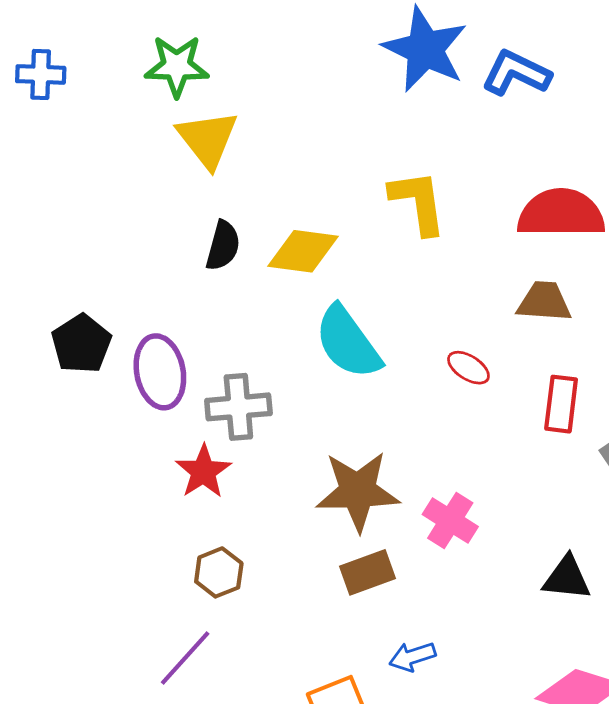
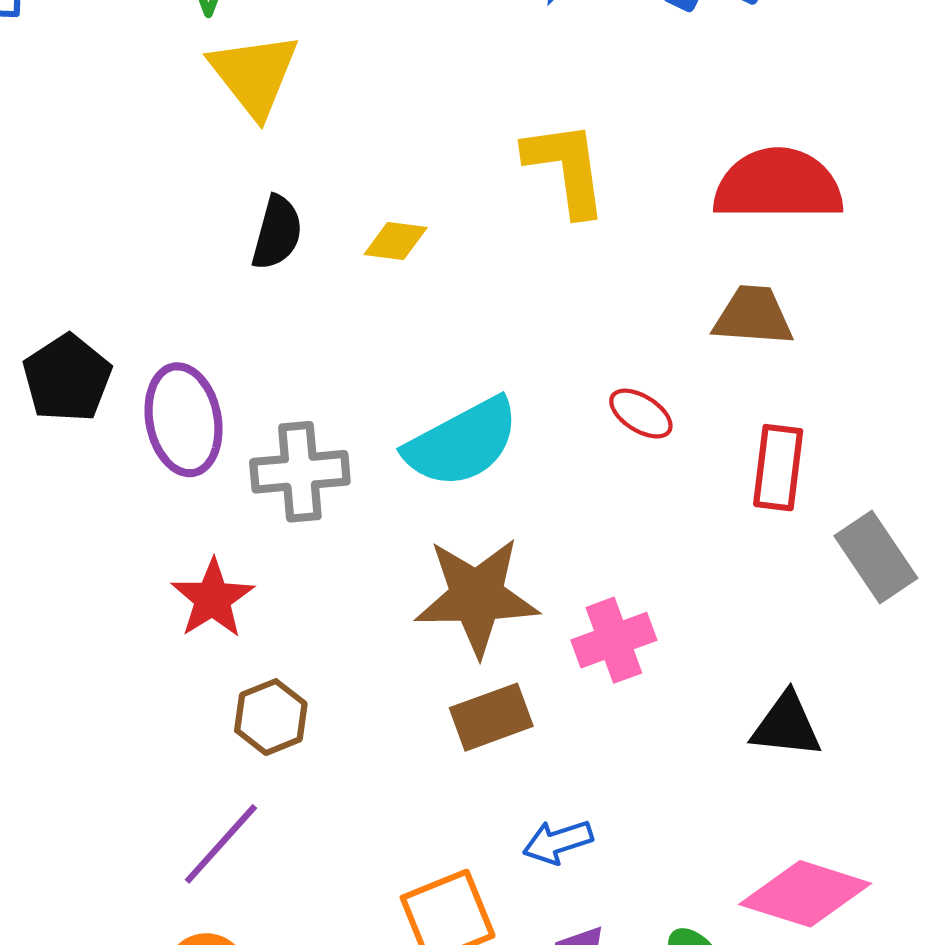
yellow diamond: (303, 251) -> (396, 241), size x0.6
cyan semicircle: (348, 342) -> (462, 443), moved, turned -82
red star: (203, 471) -> (213, 599), moved
pink cross: (450, 521) -> (614, 640), turned 38

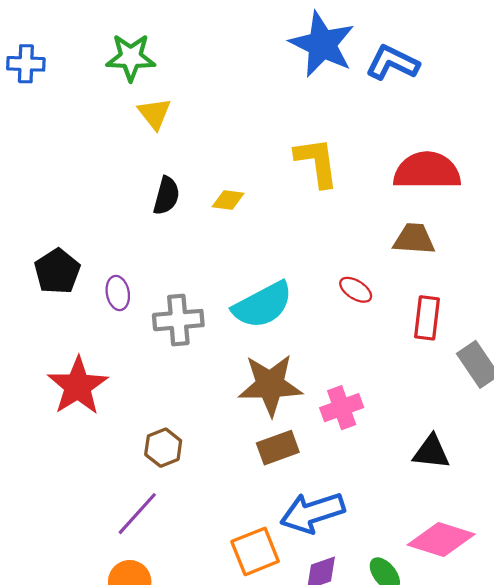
yellow triangle: (254, 75) -> (155, 114), size x0.7
purple ellipse: (184, 420) -> (118, 293), size x0.6
red star: (213, 599) -> (78, 386), moved, size x1.4
blue arrow: (558, 842) -> (312, 512), size x1.8

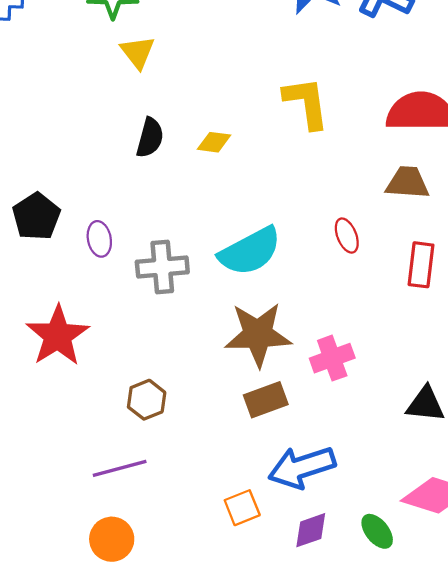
red ellipse: (356, 290) -> (347, 236), turned 36
purple line: (137, 514) -> (120, 468), turned 33
orange square: (255, 551) -> (242, 508), size x0.7

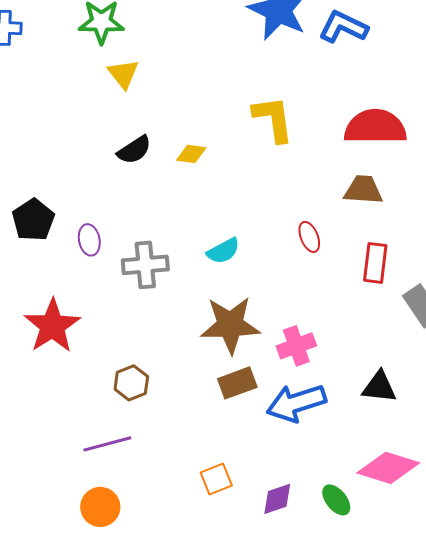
black semicircle: (150, 138) -> (134, 150), turned 42
cyan semicircle: (250, 251) -> (223, 251), size x0.6
blue arrow: (302, 467) -> (296, 403), moved

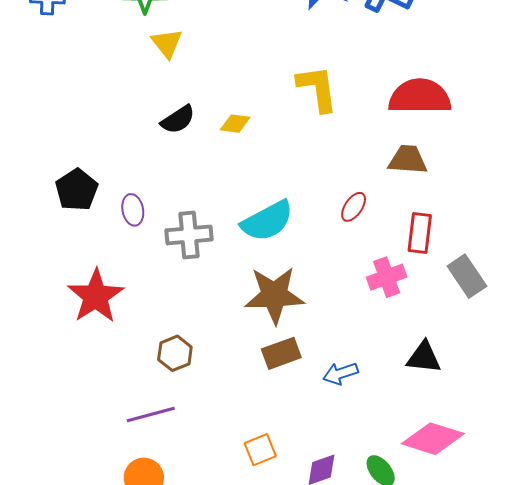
red ellipse: (309, 237) -> (354, 207), turned 56
cyan semicircle: (223, 251) -> (267, 221), size x1.6
pink cross: (296, 346) -> (387, 277), moved
blue arrow: (296, 403) -> (340, 373), size x0.6

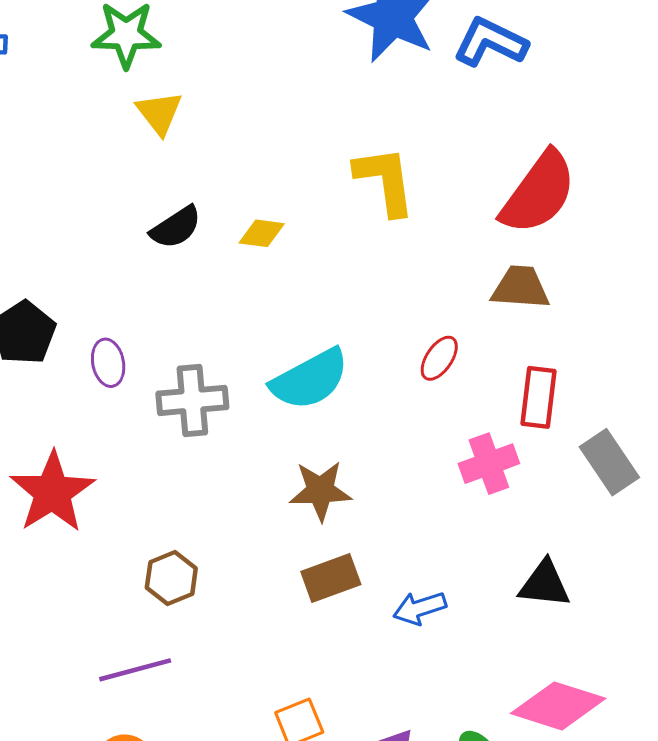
red semicircle: (420, 96) -> (539, 193), turned 126
brown star: (274, 295) -> (320, 491), size x0.7

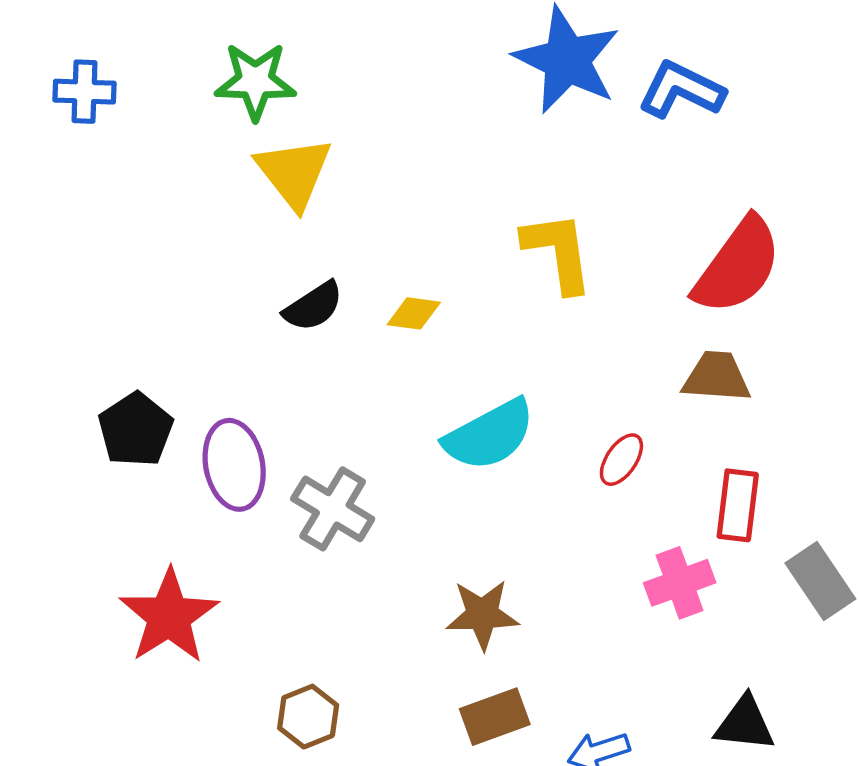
yellow triangle: (159, 113) -> (294, 173), size x1.4
purple ellipse: (108, 363) -> (234, 465), size x1.6
cyan semicircle: (310, 379) -> (489, 435), moved
gray cross: (192, 400) -> (333, 509), turned 36

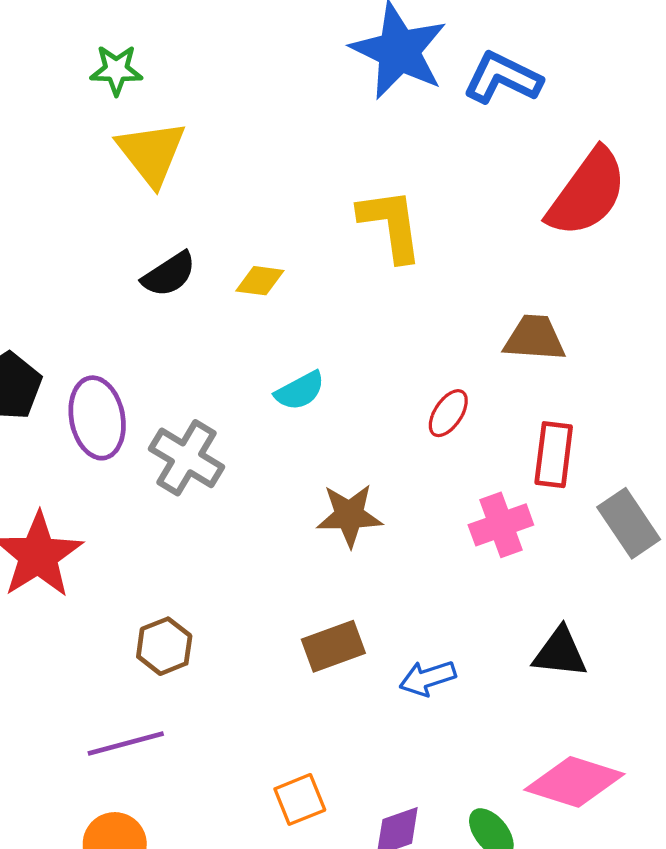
green star: (255, 81) -> (116, 70), size x0.7
red semicircle: (738, 266) -> (587, 193), moved
cyan semicircle: (489, 435) -> (300, 391), moved, size x0.6
brown star: (482, 615) -> (349, 515), moved

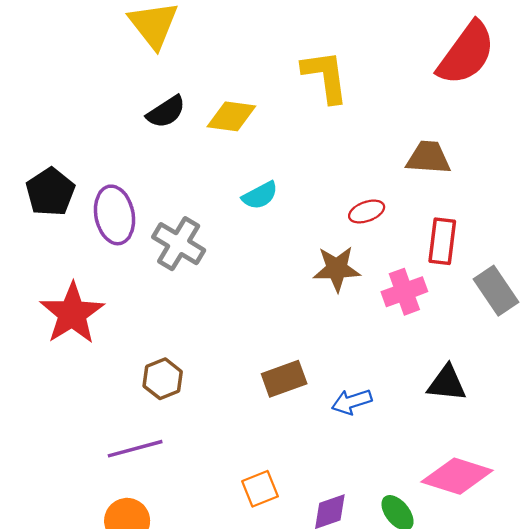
yellow diamond: (260, 281) -> (231, 116), size x1.4
red ellipse: (448, 413) -> (367, 211), turned 36
brown star: (349, 515) -> (337, 269), moved

